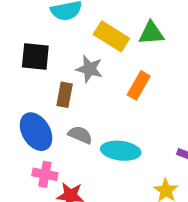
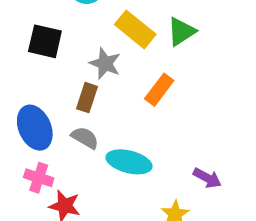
green triangle: (151, 33) -> (181, 32), turned -36
brown rectangle: (65, 95) -> (87, 98), moved

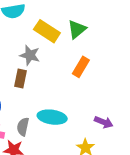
orange rectangle: (159, 90) -> (81, 67), moved
gray semicircle: (85, 138) -> (23, 127), moved, turned -102

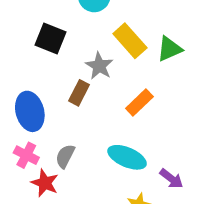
orange rectangle: (81, 67) -> (139, 103), moved
cyan ellipse: (52, 117) -> (127, 157), moved

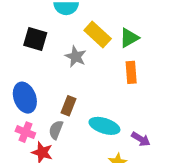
brown rectangle: (79, 93) -> (68, 106), moved
orange rectangle: (139, 103) -> (131, 72), moved, turned -45

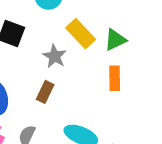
brown rectangle: (68, 106) -> (45, 92), moved

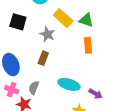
green triangle: (115, 40) -> (86, 20), turned 49

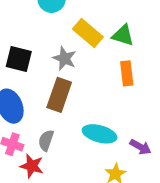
black square: (18, 22) -> (19, 59), moved
brown rectangle: (43, 58) -> (59, 95), size x1.5

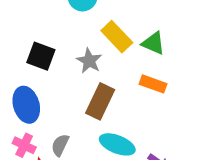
orange rectangle: (127, 73) -> (153, 84), turned -70
brown rectangle: (59, 95) -> (100, 101), moved

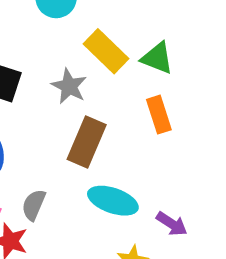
orange rectangle: (153, 84) -> (159, 115), turned 55

